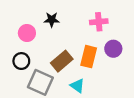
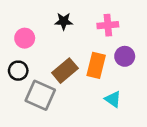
black star: (52, 20) -> (64, 21), moved
cyan triangle: (77, 86) -> (113, 99), moved

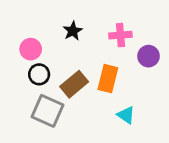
black star: (64, 21) -> (73, 31), turned -30
purple circle: (125, 56) -> (149, 56), moved
black circle: (18, 71) -> (39, 74), moved

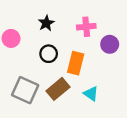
black circle: (39, 74) -> (49, 54), moved
brown rectangle: (74, 84) -> (58, 89), moved

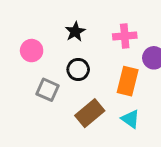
orange rectangle: (76, 63) -> (128, 81), moved
gray square: (25, 90) -> (48, 90), moved, size x0.7

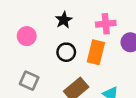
orange rectangle: (128, 81) -> (96, 52), moved
gray square: (48, 90) -> (29, 81), moved

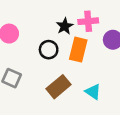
black star: (64, 20) -> (65, 26), moved

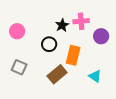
orange rectangle: (78, 50) -> (73, 55), moved
cyan triangle: (93, 92) -> (95, 76), moved

